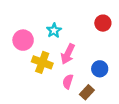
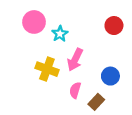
pink circle: (23, 40) -> (34, 22), moved

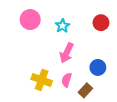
cyan star: (60, 34) -> (62, 26), moved
yellow cross: (47, 69) -> (42, 80), moved

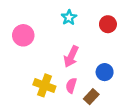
pink circle: (30, 20) -> (23, 35), moved
cyan star: (62, 26) -> (69, 18), moved

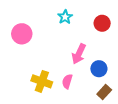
pink arrow: (71, 57) -> (79, 54), moved
brown rectangle: (91, 97) -> (104, 92), moved

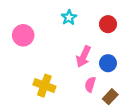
blue circle: (99, 69) -> (108, 63), moved
pink semicircle: (67, 81) -> (90, 84), moved

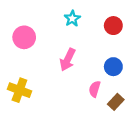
pink arrow: (83, 57) -> (68, 60), moved
yellow cross: (44, 86) -> (19, 90), moved

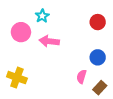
cyan star: (72, 19) -> (42, 16), moved
pink arrow: (68, 60) -> (49, 41), moved, turned 72

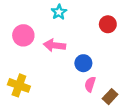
cyan star: (42, 16) -> (59, 12), moved
blue circle: (98, 57) -> (83, 63), moved

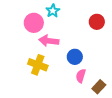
pink circle: (23, 35) -> (34, 23), moved
yellow cross: (19, 85) -> (38, 65), moved

